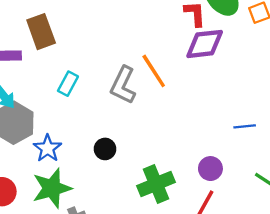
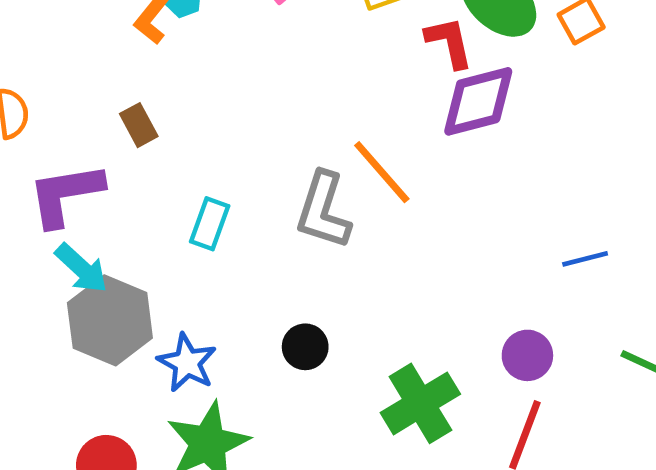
brown rectangle: (41, 32) -> (139, 125), size x0.6

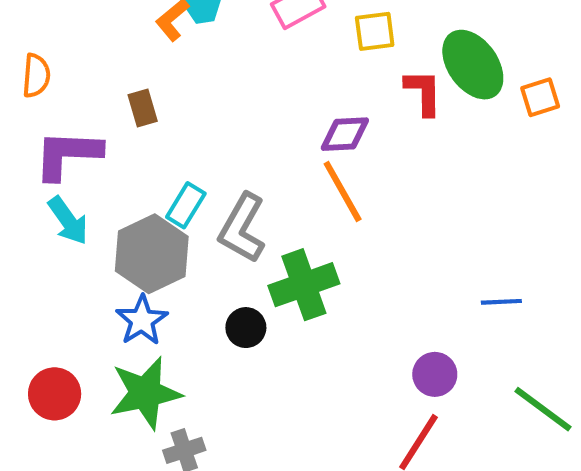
purple diamond: (478, 101) -> (345, 134), moved, size x0.7
gray L-shape: (323, 210) -> (242, 228), moved
gray hexagon: (110, 320) -> (152, 254), moved
green cross: (420, 403) -> (304, 285), moved

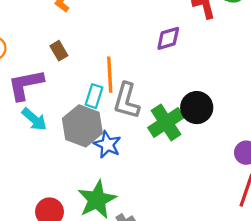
orange line: (343, 191) -> (110, 75), moved, turned 40
blue star: (142, 320) -> (107, 145), moved
black circle: (246, 328) -> (197, 108), moved, size x1.5

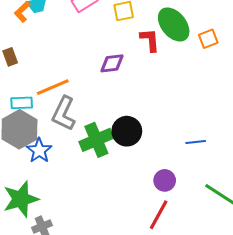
orange line: (110, 75) -> (53, 87), turned 60
cyan rectangle: (94, 96) -> (22, 103), moved, turned 60

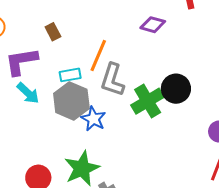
purple diamond: (112, 63) -> (153, 25), turned 30
orange line: (53, 87) -> (98, 56), turned -36

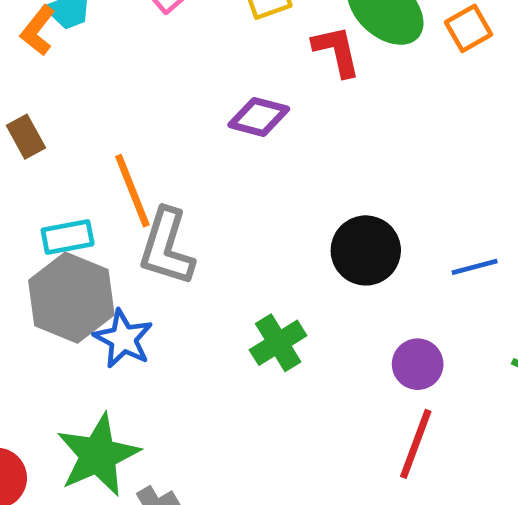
orange line: (98, 56) -> (132, 191), turned -44
black circle: (176, 89) -> (366, 250), moved
green cross: (148, 101) -> (278, 343), moved, size x0.7

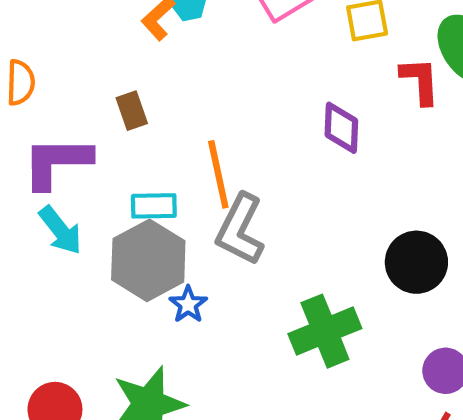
purple diamond: (259, 117) -> (341, 128), turned 68
blue star: (123, 339) -> (188, 304), size x0.7
green cross: (278, 343) -> (325, 331), size x1.4

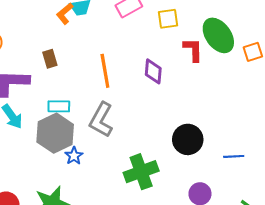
orange line: (218, 174) -> (105, 71), moved

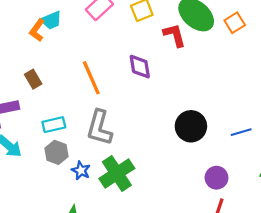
gray hexagon: (55, 133) -> (57, 152), size x0.6
green cross: (141, 172) -> (117, 173), moved

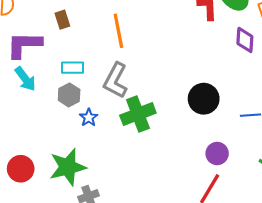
purple diamond: (140, 67) -> (245, 40), moved
green cross: (117, 173) -> (138, 114), moved

